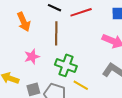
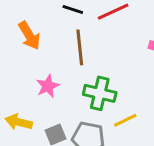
yellow line: (81, 85) -> (125, 120), turned -49

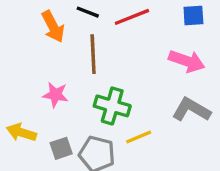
orange arrow: (29, 36) -> (53, 26), moved
pink star: (48, 86) -> (55, 95), turned 30

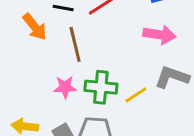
pink star: (55, 95) -> (65, 87), moved
yellow line: (139, 137) -> (136, 95), moved

